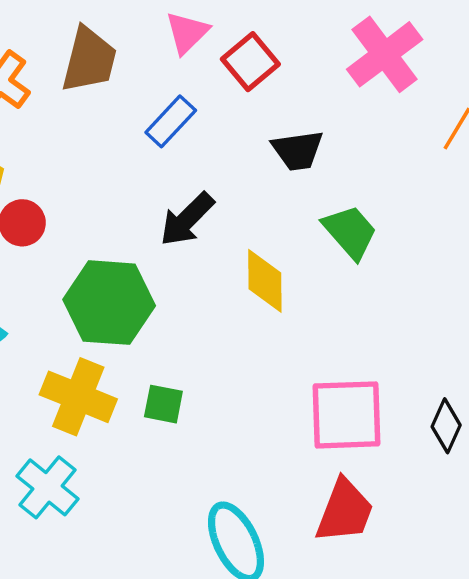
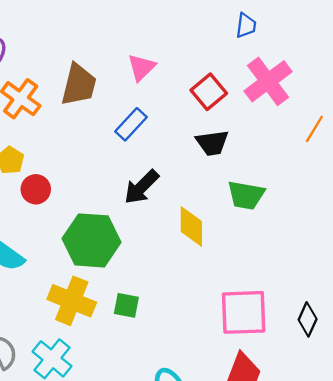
red square: (250, 62) -> (209, 92), moved
green trapezoid: (350, 232) -> (246, 195), turned 141

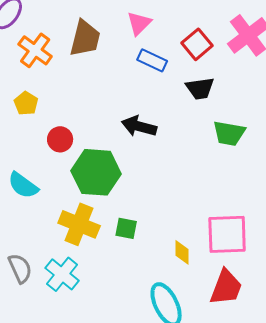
blue rectangle: (131, 124) -> (152, 60), moved, turned 72
black arrow: (141, 187) -> (139, 126), turned 60
red circle: (36, 189) -> (60, 139), moved
yellow diamond: (191, 226) -> (182, 252), moved, size x0.7

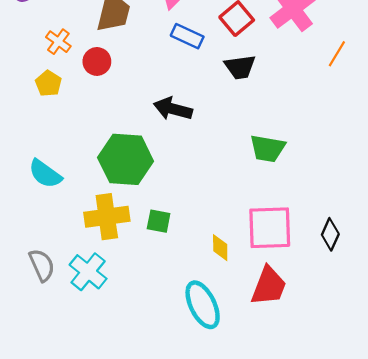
orange cross: (35, 50) -> (58, 42), moved, size x0.7
green trapezoid: (229, 133) -> (268, 148), moved
red circle: (60, 139) -> (97, 61), moved
yellow cross: (79, 224) -> (107, 217), turned -30

